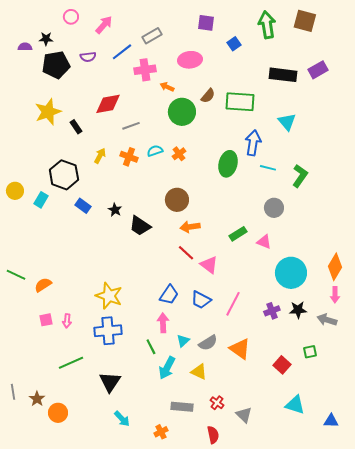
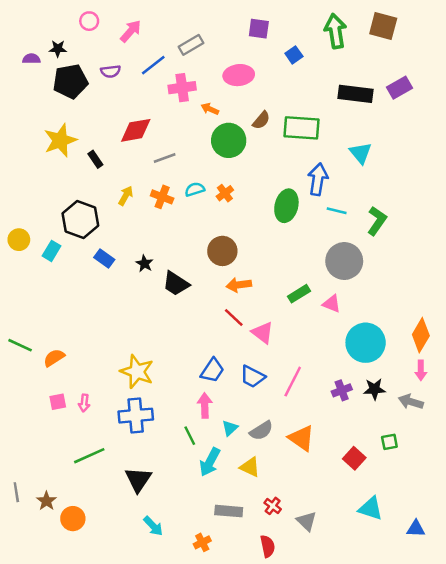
gray circle: (274, 208) -> (344, 261), size x1.5

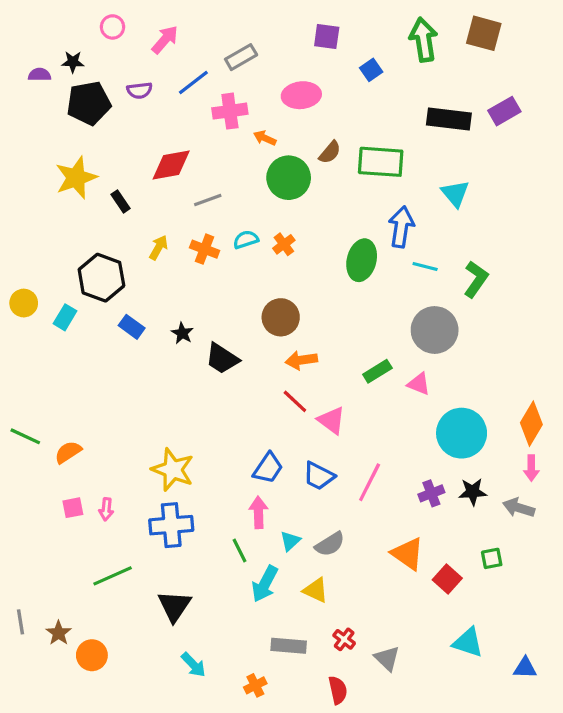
orange triangle: (302, 438) -> (408, 554), moved

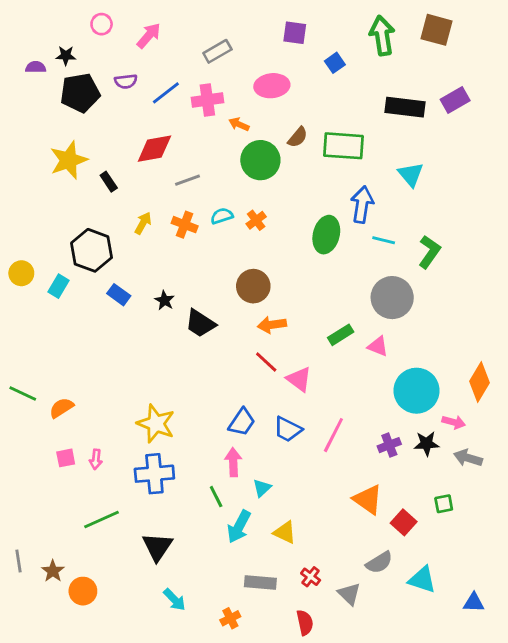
blue line: (193, 82) -> (166, 93), moved
pink arrow: (531, 468) -> (454, 422), moved, turned -75
gray semicircle: (330, 544) -> (379, 562), moved

